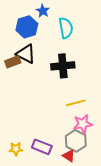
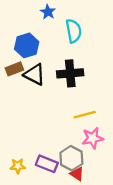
blue hexagon: (27, 27) -> (27, 45), moved
black triangle: (26, 54) -> (34, 74), moved
gray hexagon: (76, 141) -> (71, 158), moved

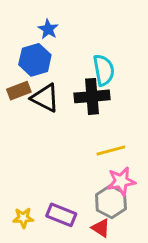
blue star: (48, 12) -> (48, 29), moved
cyan semicircle: (74, 31) -> (104, 70), moved
gray hexagon: (71, 158) -> (111, 202), moved

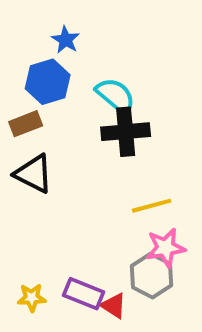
cyan semicircle: (104, 70) -> (116, 96), moved, turned -40
black triangle: (45, 98) -> (34, 174), moved
red triangle: (101, 228) -> (114, 306), moved

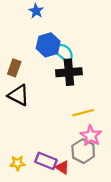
blue star: (66, 40) -> (36, 11), moved
blue hexagon: (48, 82) -> (48, 45), moved
brown rectangle: (26, 124) -> (14, 68), turned -49
pink star: (166, 248) -> (91, 136), turned -30

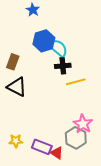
black cross: (69, 72) -> (63, 66), size x0.7
yellow line: (83, 113) -> (76, 82), moved
yellow star: (18, 163) -> (16, 141), moved

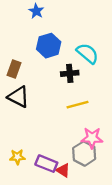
cyan semicircle: (58, 48) -> (87, 53), moved
yellow line: (76, 82) -> (77, 105), moved
pink star: (83, 124) -> (92, 138), turned -30

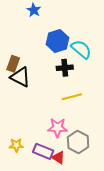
blue hexagon: (49, 46) -> (57, 41), moved
black triangle: (18, 97) -> (20, 77), moved
pink star: (92, 138) -> (57, 128), moved

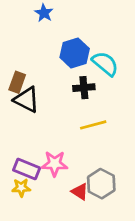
pink star: (57, 128) -> (55, 164), moved
purple rectangle: (43, 151) -> (27, 169), moved
red triangle: (58, 158) -> (80, 192), moved

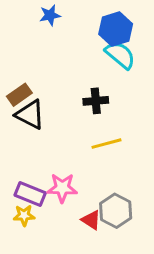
blue star: (44, 13) -> (50, 15), turned 30
blue hexagon: (75, 53) -> (116, 29), moved
cyan semicircle: (105, 64) -> (120, 55), moved
brown rectangle: (17, 82) -> (19, 95), turned 35

